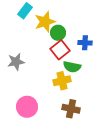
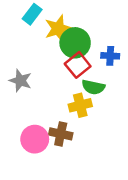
green circle: (58, 33) -> (75, 43), size x1.5
gray star: (16, 62) -> (20, 81), turned 30
brown cross: (71, 109) -> (61, 134), moved

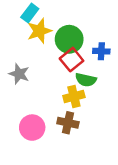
yellow star: (58, 28) -> (39, 31), moved
brown cross: (61, 134) -> (68, 123), moved

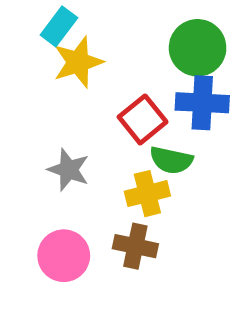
green circle: (69, 39) -> (198, 48), moved
blue cross: (101, 51) -> (202, 103), size x1.5
gray star: (19, 74) -> (69, 170), moved

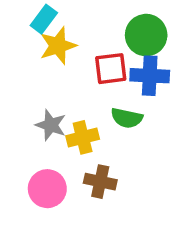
red square: (143, 119) -> (111, 69), moved, turned 32
yellow cross: (147, 194) -> (83, 137), moved

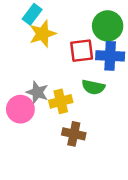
pink circle: (47, 189) -> (20, 109), moved

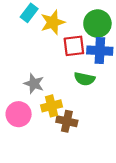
yellow star: (43, 34) -> (53, 22), moved
yellow cross: (61, 101) -> (52, 106), moved
pink circle: (20, 109) -> (19, 114), moved

